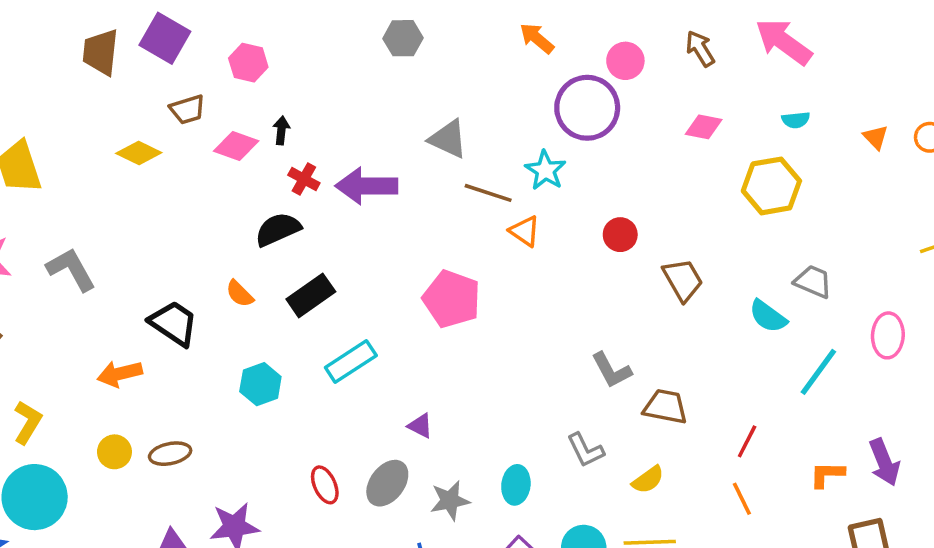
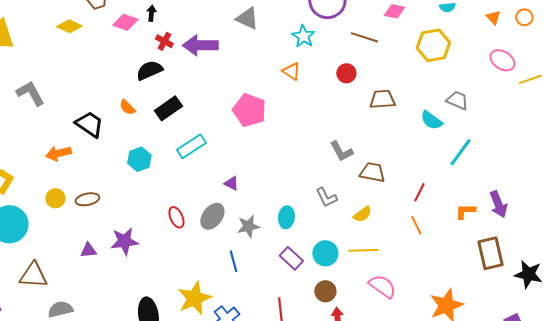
brown line: (488, 193) -> (364, 37), moved
brown trapezoid: (683, 280) -> (382, 99), turned -64
pink ellipse: (888, 335) -> (502, 60), moved, turned -60

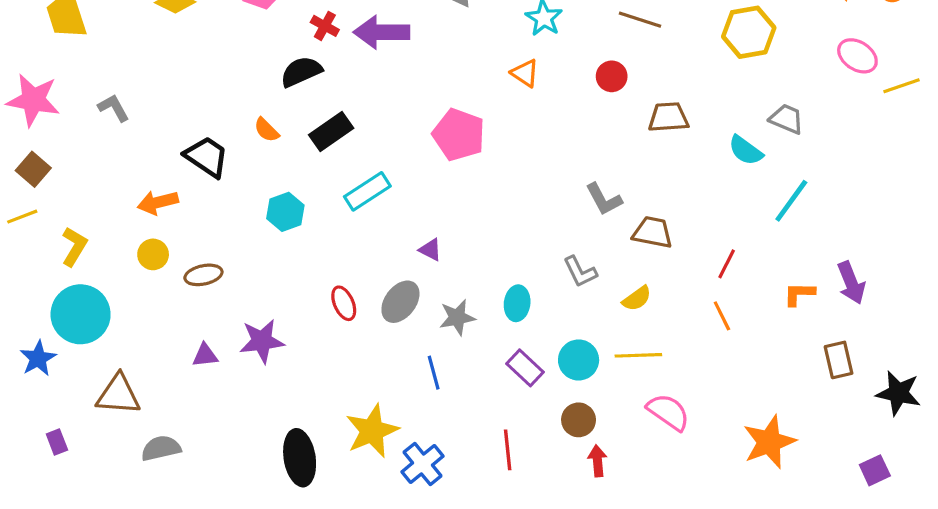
gray L-shape: (30, 93) -> (114, 108), size x0.7
yellow circle: (55, 198) -> (153, 254), moved
brown rectangle: (490, 253) -> (839, 360), size x0.7

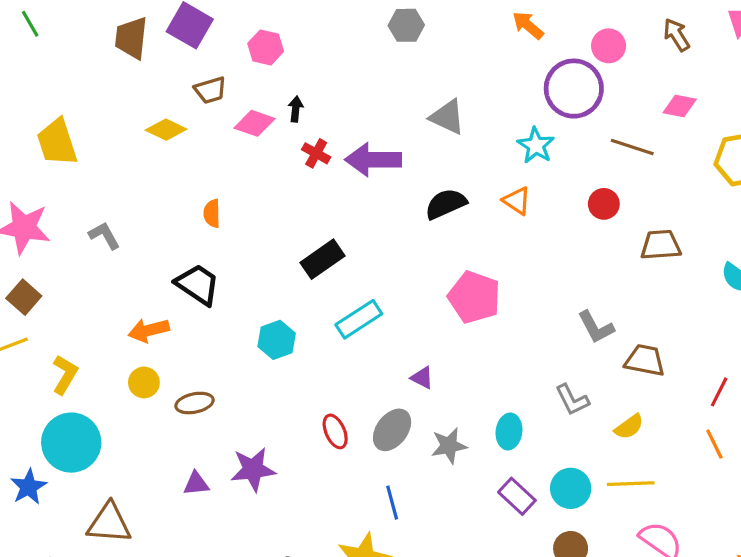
black semicircle: (301, 72) -> (446, 204), moved
orange semicircle: (267, 130) -> (212, 213), moved, turned 44
pink pentagon: (459, 135) -> (474, 297), moved
blue line: (434, 373) -> (392, 503), moved

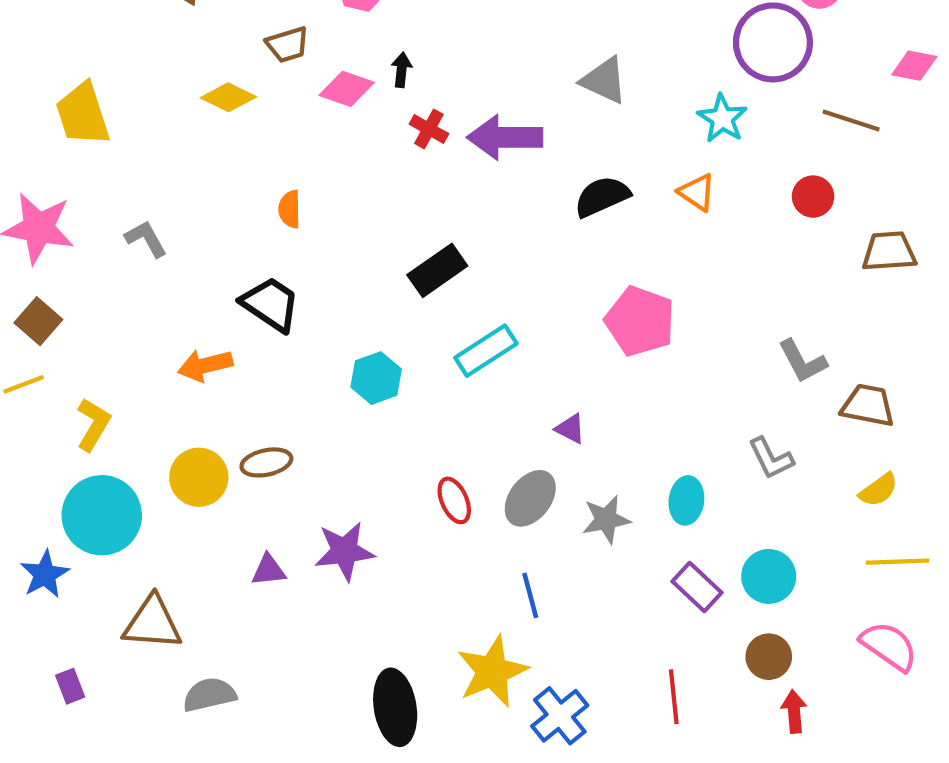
yellow circle: (144, 382) -> (199, 477), moved, size x1.4
yellow semicircle: (629, 427) -> (878, 490), moved
yellow line: (631, 484) -> (897, 562), moved

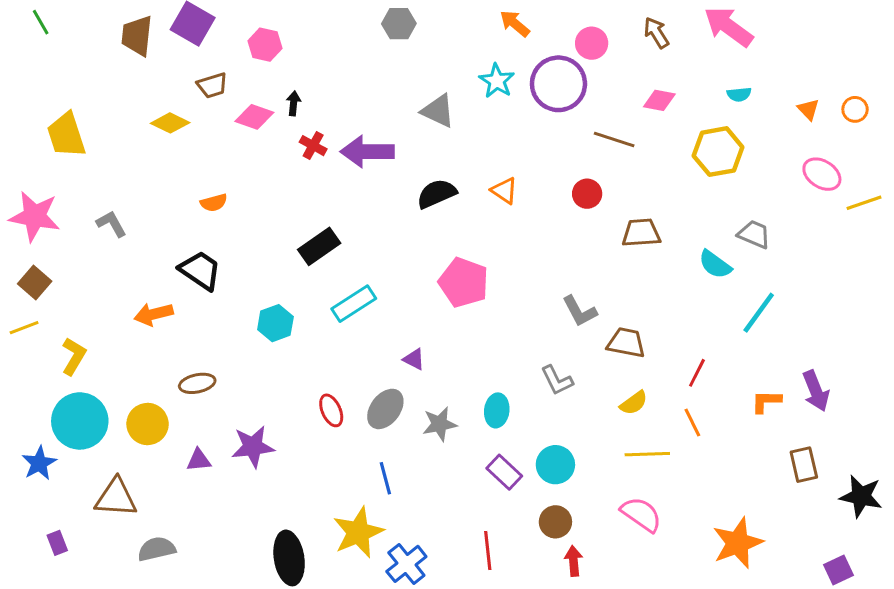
cyan star: (722, 118) -> (497, 81), moved
orange semicircle: (290, 209) -> (214, 203), turned -104
yellow circle: (199, 477) -> (148, 424), moved

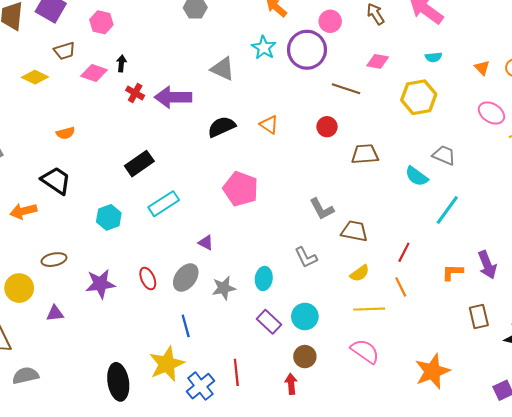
purple star: (253, 447) -> (100, 284), moved
red line: (488, 550) -> (236, 372), moved
red arrow: (574, 561) -> (291, 384), moved

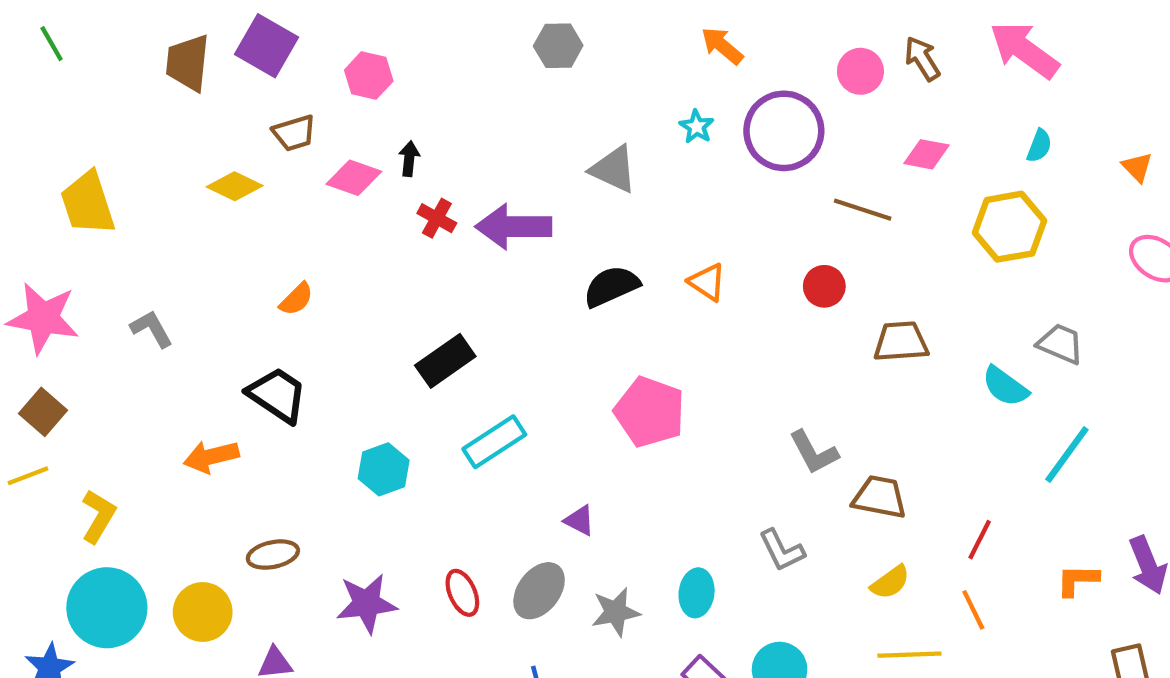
pink circle: (330, 21) -> (860, 71), moved
cyan star: (264, 48) -> (697, 127), size x0.7
cyan semicircle: (433, 57) -> (1039, 146), turned -63
orange semicircle: (66, 133) -> (296, 299), turned -30

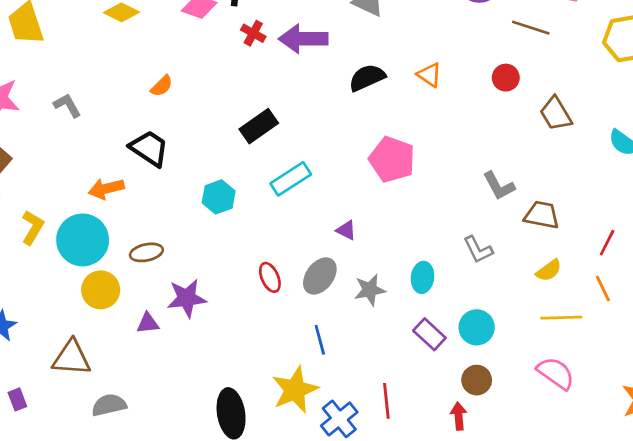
brown trapezoid: (901, 342) -> (556, 114), turned -117
purple star: (367, 603) -> (187, 298), moved
cyan circle: (107, 608) -> (83, 240), moved

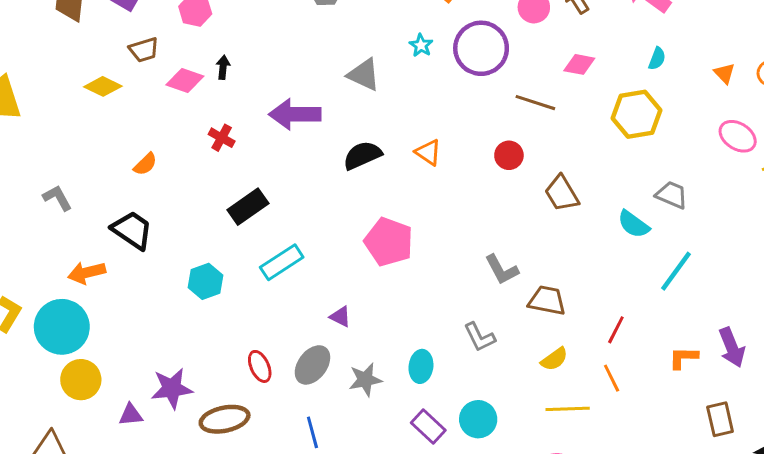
red cross: (253, 33) -> (222, 138), moved
gray L-shape: (67, 105) -> (57, 198), moved
brown ellipse: (146, 252) -> (225, 419), moved, size x1.4

